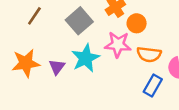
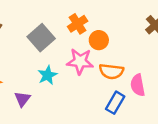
cyan star: (86, 58) -> (47, 75), size x0.7
purple triangle: (57, 67) -> (22, 99), moved

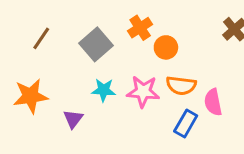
pink star: (80, 61) -> (143, 92), moved
cyan star: (47, 75) -> (104, 90), turned 30

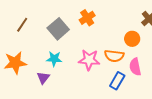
orange circle: (166, 47) -> (132, 39), moved
cyan star: (104, 90) -> (54, 59), moved

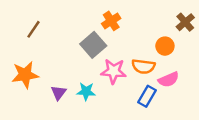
gray square: (58, 29) -> (93, 45), moved
cyan star: (54, 59) -> (86, 91), moved
pink semicircle: (135, 67) -> (169, 80), turned -102

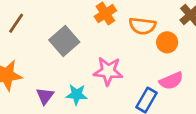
gray square: (93, 45) -> (64, 41), moved
orange semicircle: (143, 66) -> (142, 26), moved

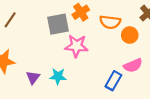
gray square: (64, 41) -> (58, 24), moved, turned 30
pink star: (108, 71) -> (76, 46), moved

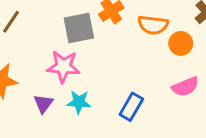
pink star: (76, 46) -> (63, 67), moved
blue rectangle: (113, 81) -> (131, 107), moved

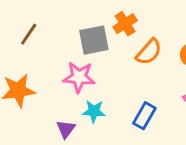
orange semicircle: (153, 25) -> (149, 52), moved, turned -56
purple triangle: (43, 104) -> (66, 129), moved

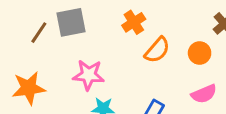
gray square: (94, 40) -> (71, 22), moved

